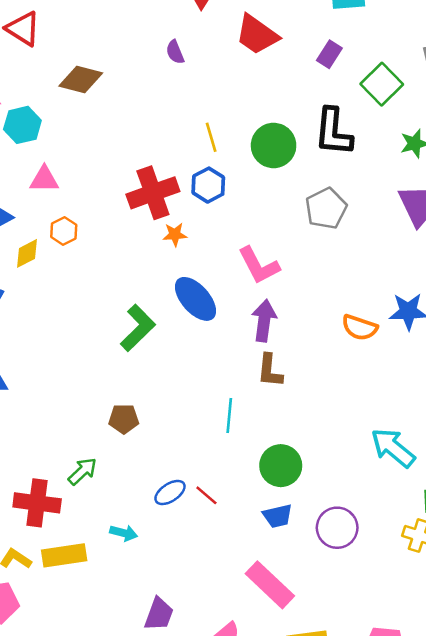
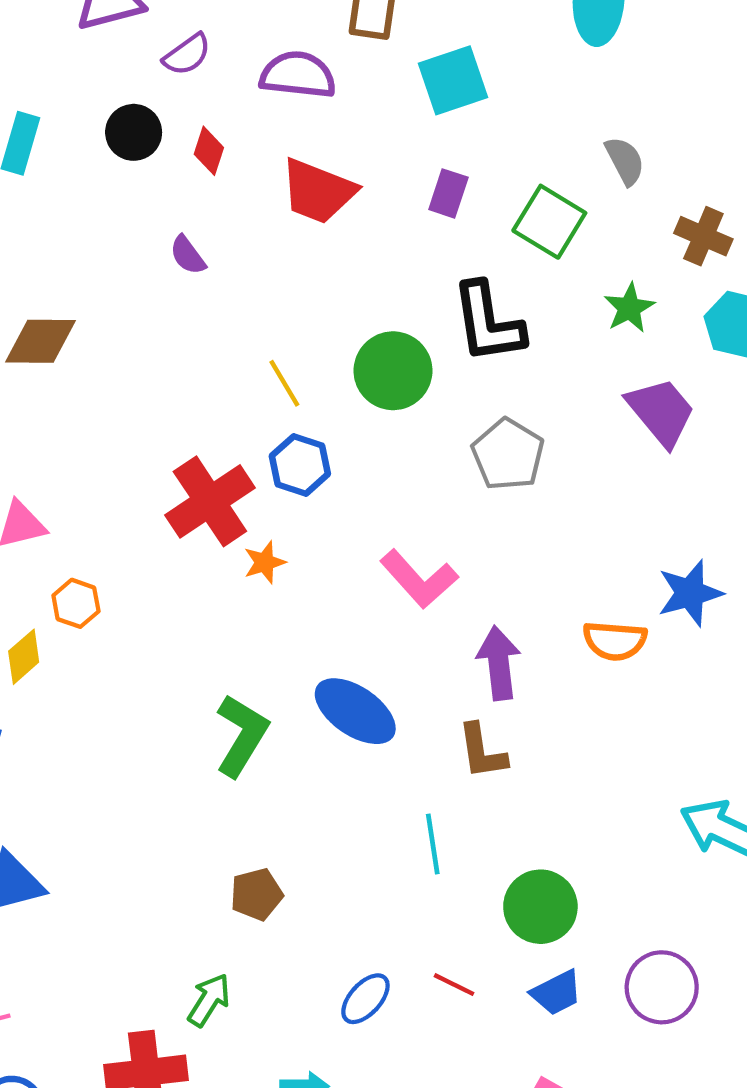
blue ellipse: (196, 299) -> (355, 711), moved
purple arrow: (264, 321) -> (499, 663), moved
red line: (206, 495) -> (454, 985), moved

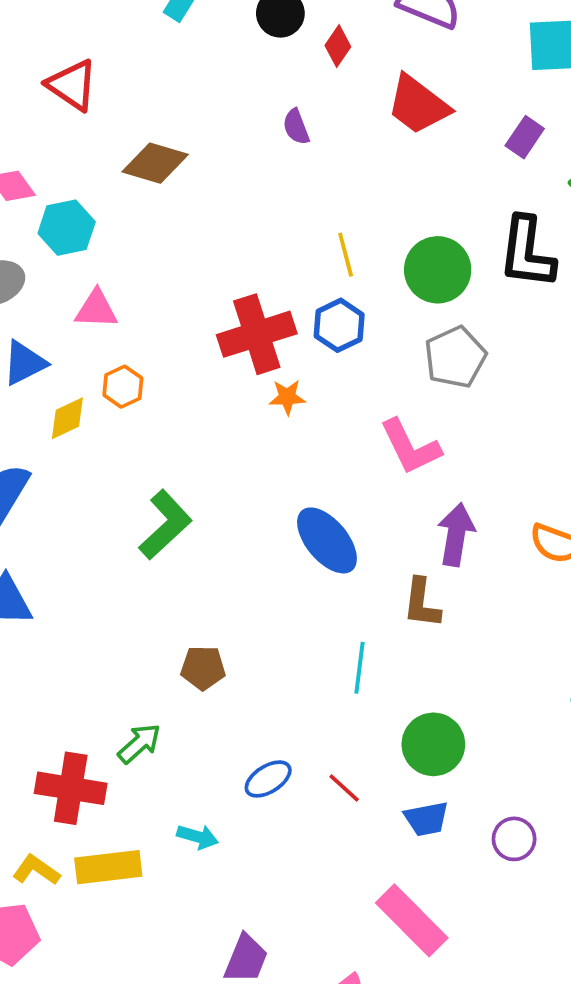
gray pentagon: (508, 454) -> (455, 357), moved
green L-shape: (242, 735) -> (165, 525), moved
purple circle: (662, 987) -> (514, 839), size x0.7

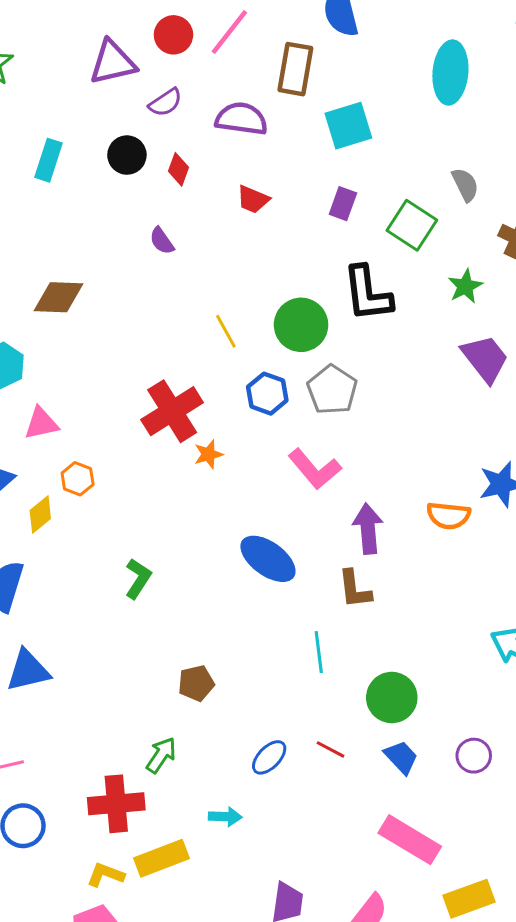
red trapezoid: (418, 105) -> (253, 199), size x0.6
blue hexagon: (339, 325) -> (267, 394), moved
green L-shape: (165, 525) -> (138, 579), size x0.7
blue trapezoid: (426, 819) -> (401, 757), turned -108

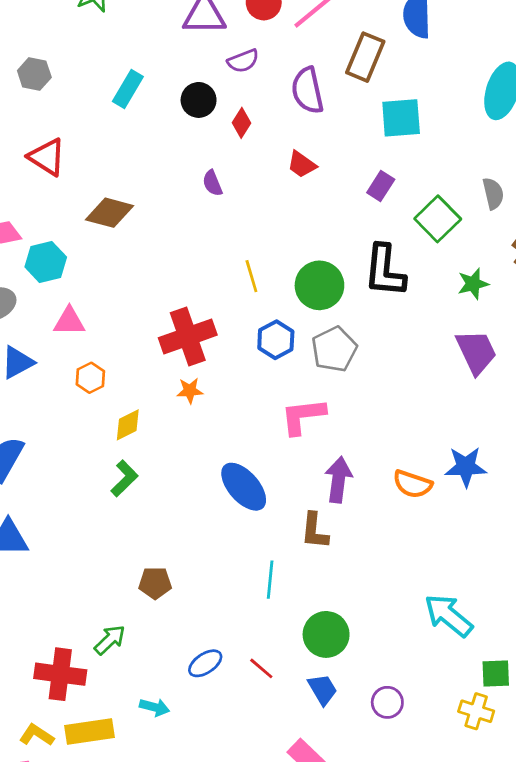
purple semicircle: (241, 119) -> (307, 90), turned -123
orange star: (208, 454) -> (190, 391), moved
pink L-shape: (315, 469) -> (303, 416), turned 111
yellow diamond: (40, 515) -> (128, 425), moved

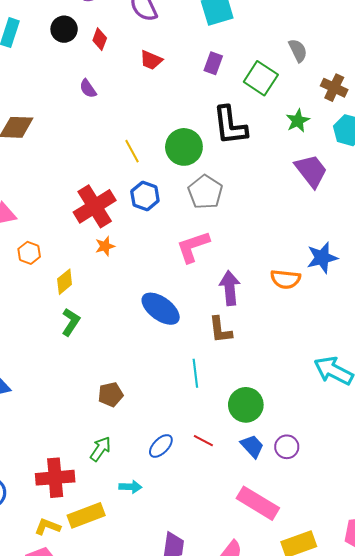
blue hexagon: (276, 340) -> (145, 196), moved
green arrow: (110, 640) -> (100, 449), moved
purple circle: (387, 702) -> (287, 447), moved

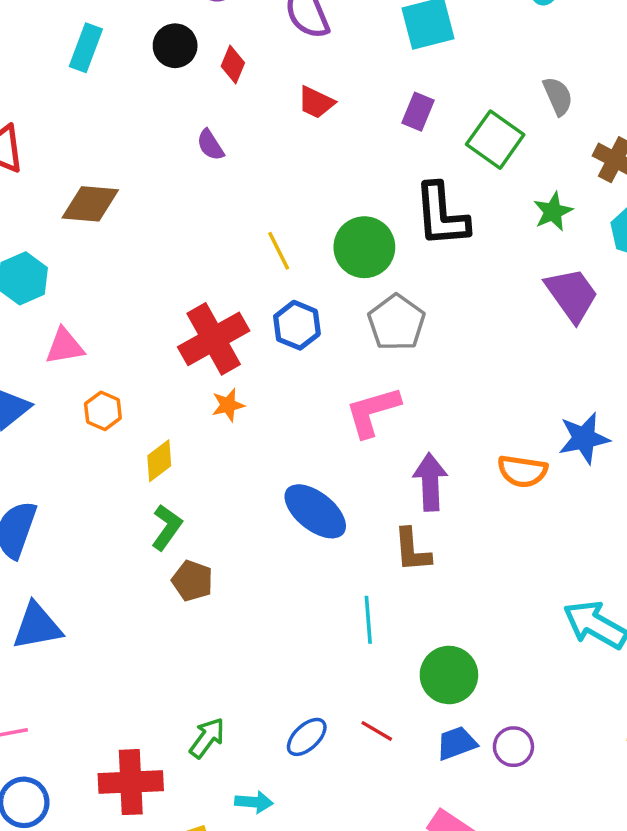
brown pentagon: (111, 394) -> (192, 581), moved, turned 30
blue trapezoid: (252, 446) -> (457, 743), turned -70

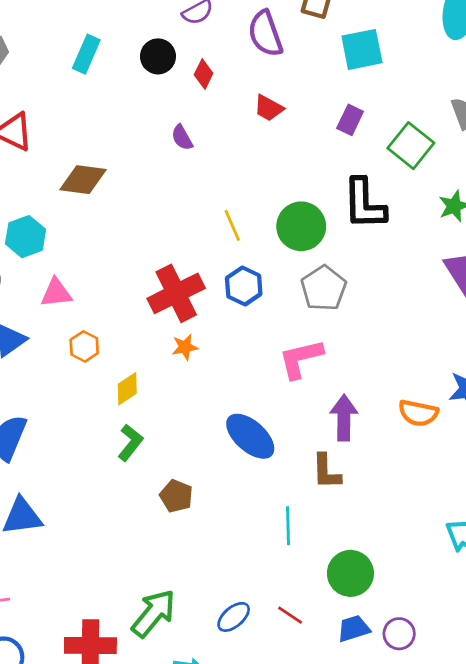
brown pentagon: (192, 581) -> (176, 496), moved
green arrow: (207, 738) -> (154, 613), size x1.5

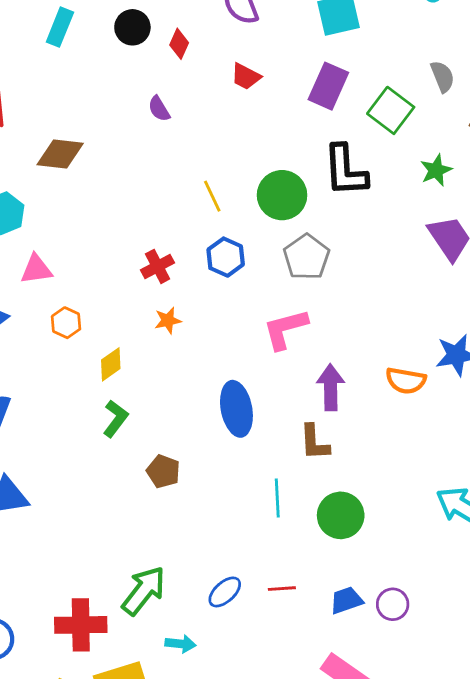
purple rectangle: (350, 120) -> (328, 86), size x1.5
red cross: (176, 293) -> (158, 266), size x0.6
blue ellipse: (250, 436) -> (236, 409), turned 39
green circle: (350, 573) -> (341, 515), moved
red line: (290, 615) -> (282, 589), turned -36

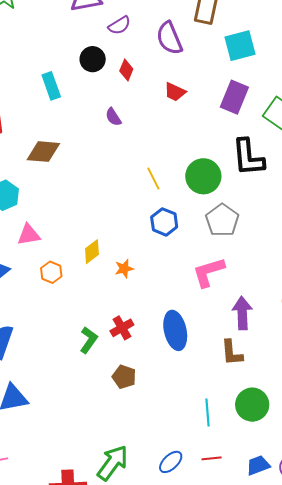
cyan rectangle: (60, 27) -> (51, 86), moved, turned -40
red cross: (158, 266) -> (122, 328), moved
yellow diamond: (111, 364) -> (92, 252), moved
cyan line: (277, 498) -> (208, 412), moved

